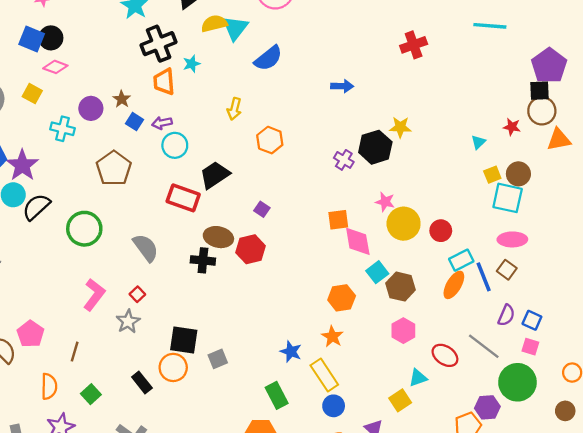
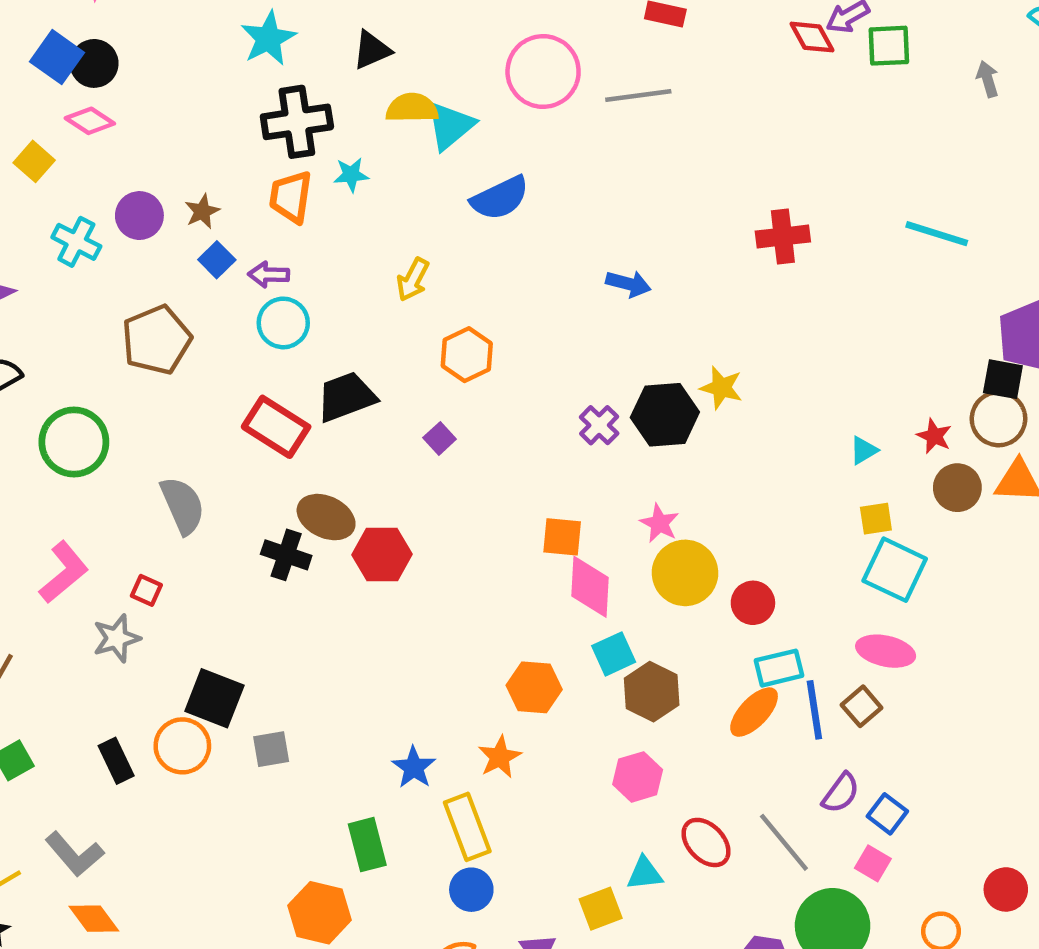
brown circle: (518, 174) -> (957, 488), moved
purple square: (262, 209) -> (440, 438), moved
red square: (137, 294) -> (146, 590), turned -35

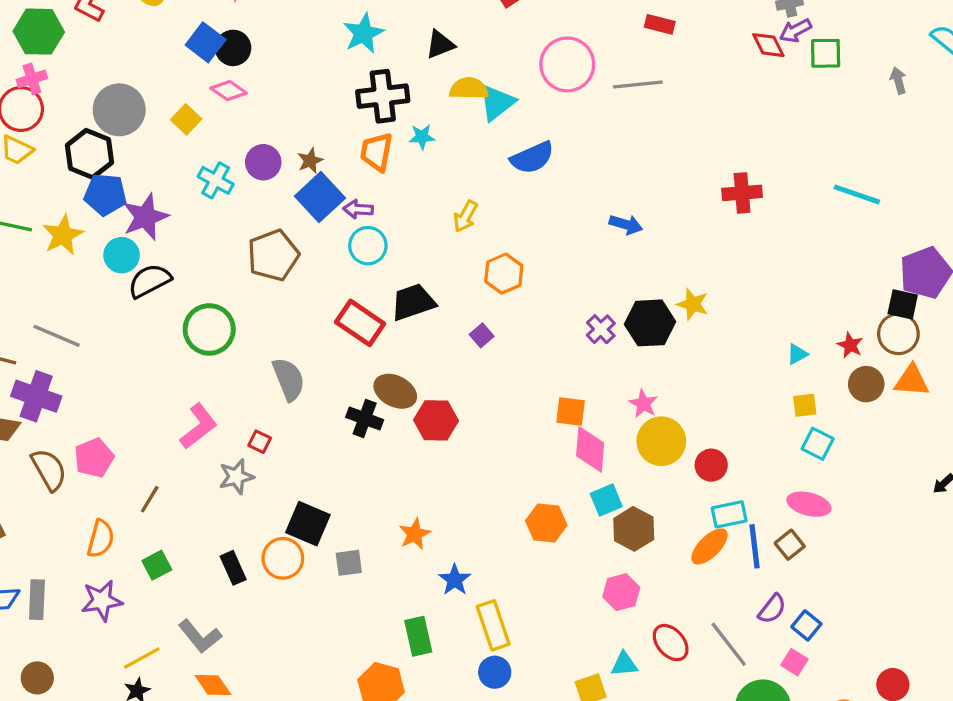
blue square: (217, 260) -> (320, 197), size x1.8
cyan square: (895, 570) -> (818, 444), size x0.7
orange star: (500, 757) -> (415, 534), moved

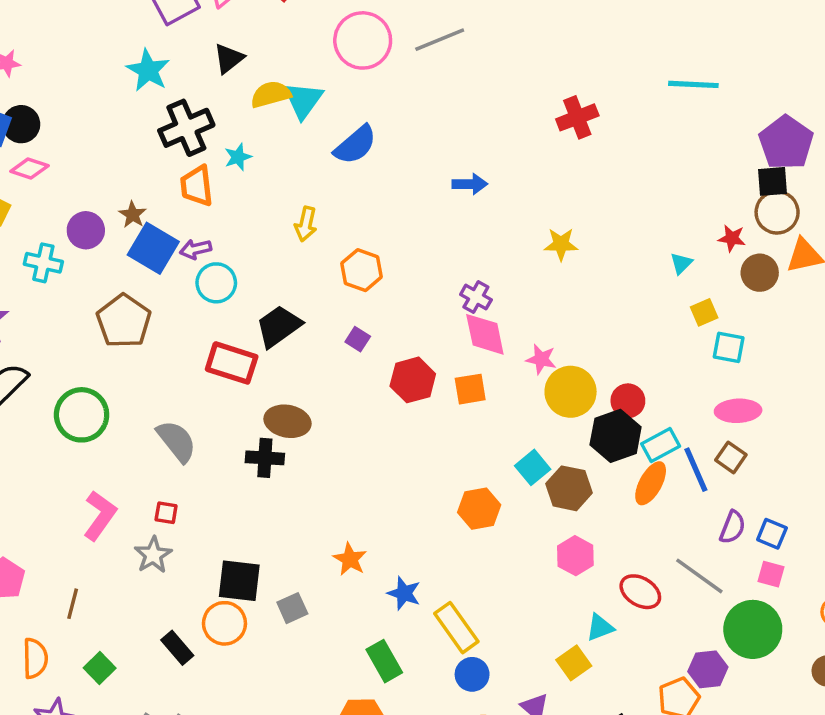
black hexagon: (650, 323) -> (616, 436), moved
red hexagon: (436, 420) -> (413, 380), moved
pink diamond: (590, 449) -> (485, 334), moved

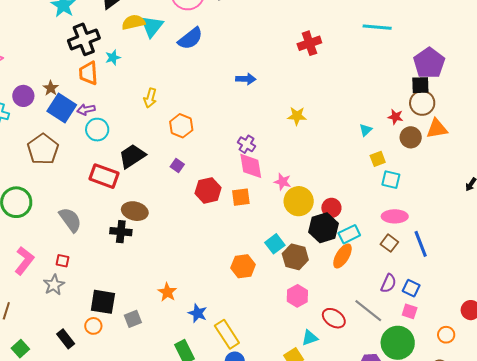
blue semicircle: (355, 145) -> (190, 38), moved
blue line: (696, 470) -> (421, 244), moved
orange circle: (224, 623) -> (93, 326), size x0.7

